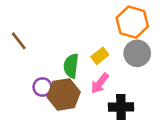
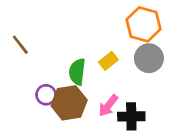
pink arrow: (100, 83) -> (108, 106), moved

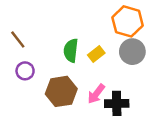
green semicircle: (77, 72) -> (71, 50), moved
purple circle: (46, 95) -> (25, 71), moved

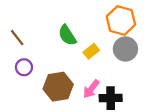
green semicircle: (71, 50) -> (67, 35), moved, turned -40

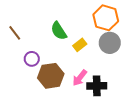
purple circle: (24, 67) -> (32, 59), moved

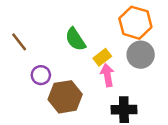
pink arrow: (80, 78) -> (107, 75), moved, turned 132

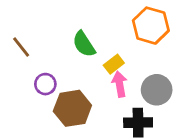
gray circle: (141, 55) -> (157, 90), moved

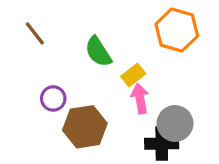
brown line: (21, 47) -> (35, 33), moved
gray circle: (157, 90) -> (175, 123), moved

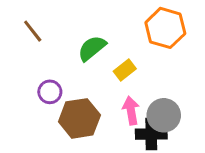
green semicircle: (98, 52) -> (92, 48), turned 84
pink arrow: (140, 98) -> (131, 111), moved

